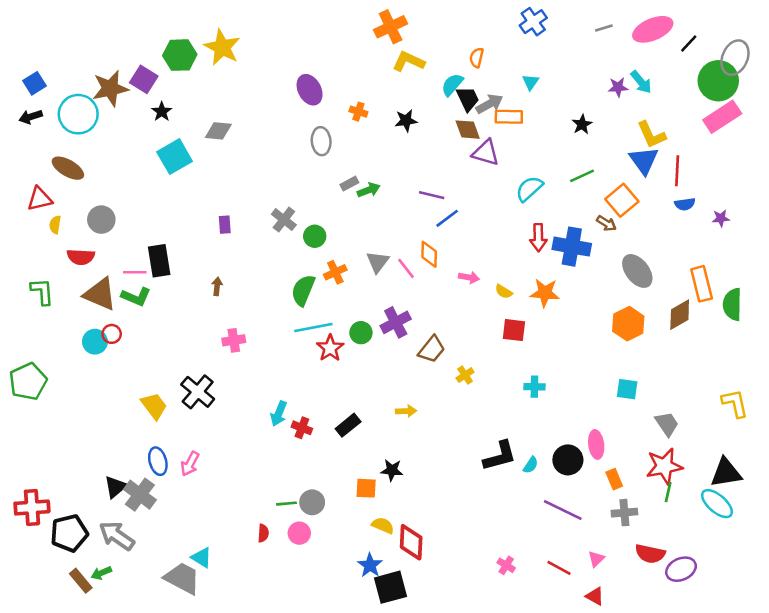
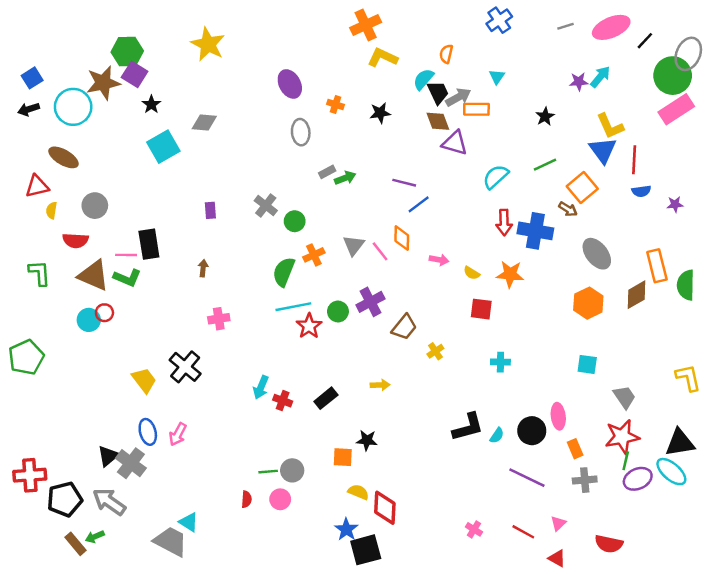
green hexagon: (180, 55) -> (127, 51), moved
cyan arrow: (641, 82) -> (600, 77), turned -100
red semicircle: (650, 554) -> (609, 544), moved
purple ellipse: (681, 569) -> (638, 479), moved

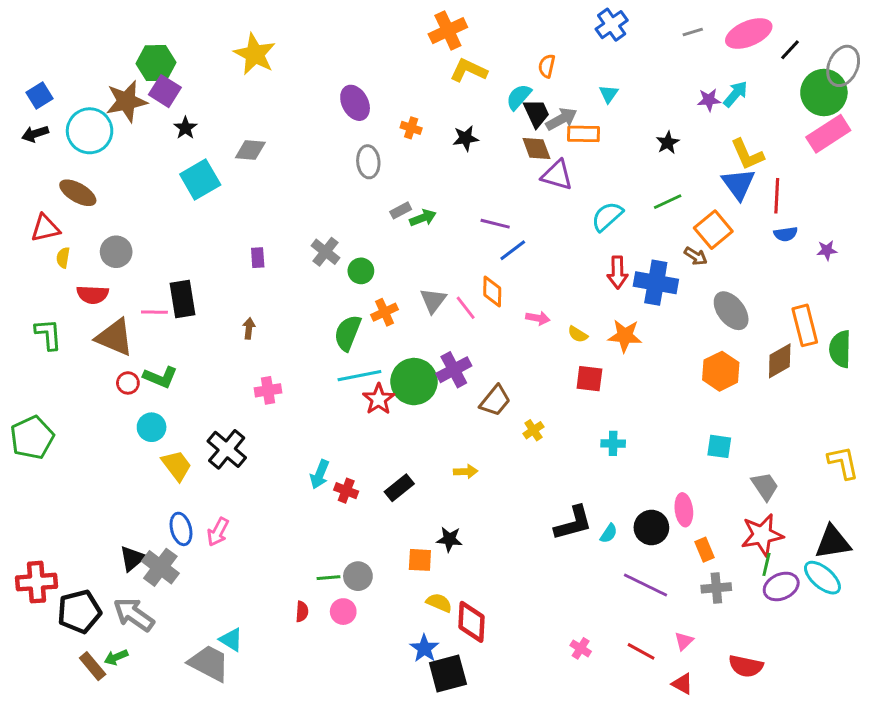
green L-shape: (127, 278) -> (160, 377), moved
green circle: (338, 311) -> (414, 382), size x1.8
cyan circle: (89, 320) -> (152, 427), moved

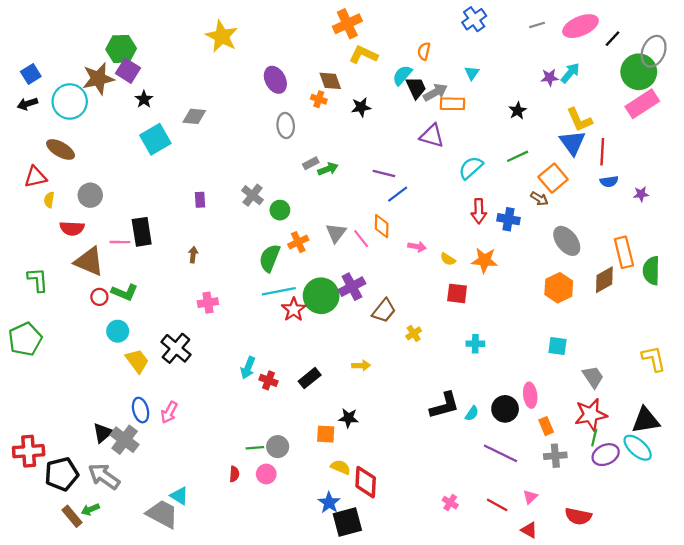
yellow star: (255, 54) -> (222, 36), moved
brown diamond: (536, 149) -> (330, 81), moved
blue cross: (656, 283) -> (508, 219), size x0.7
green L-shape: (48, 334) -> (38, 280), moved

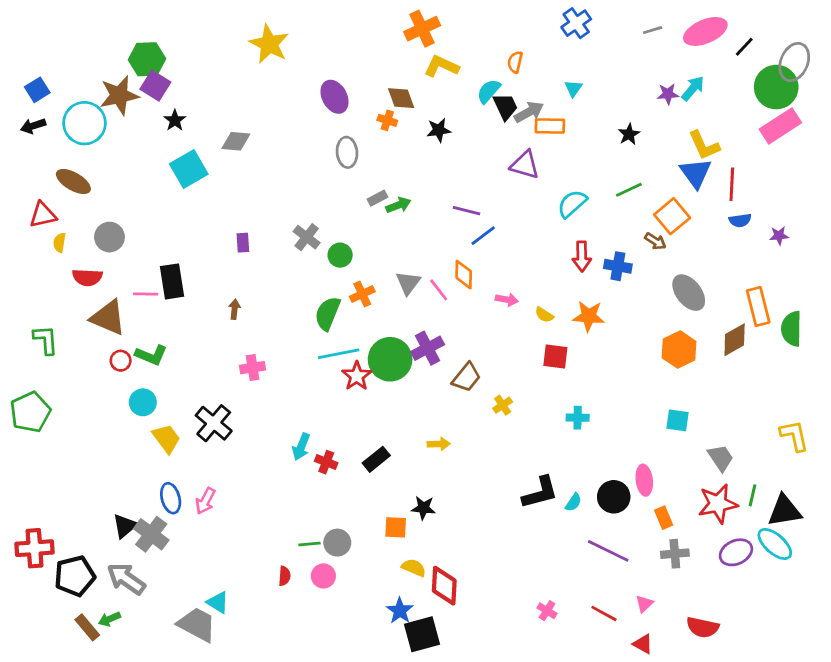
green line: (594, 437) -> (753, 495), moved

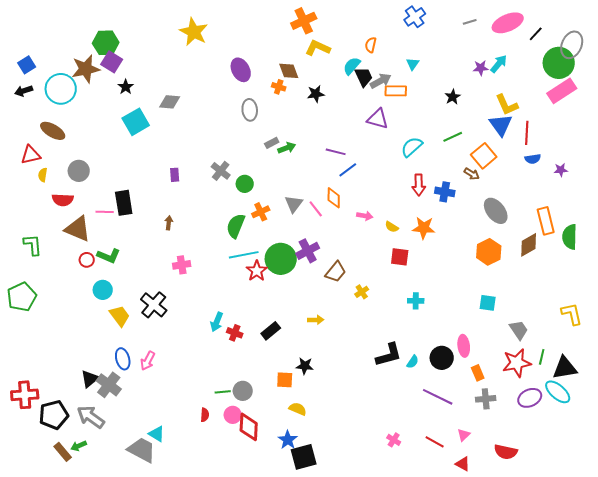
red diamond: (444, 586) -> (249, 427), moved

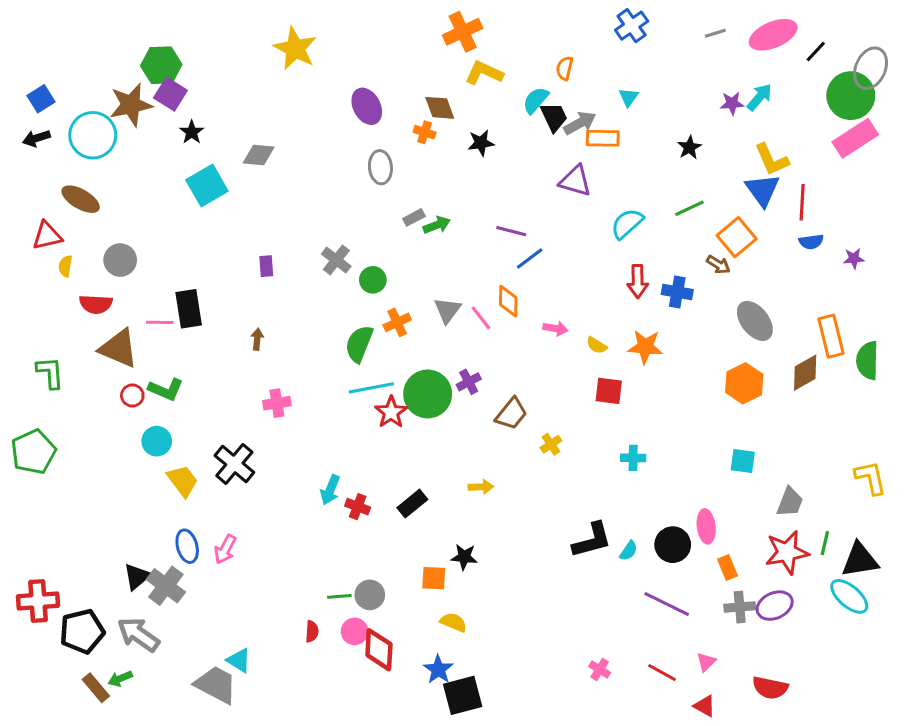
purple cross: (308, 251) -> (469, 382), size x0.7
gray trapezoid: (519, 330) -> (790, 502), turned 55
purple ellipse: (530, 398) -> (775, 606), moved

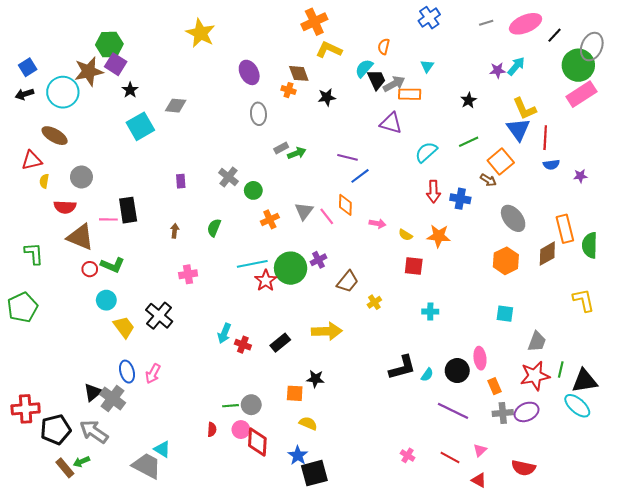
green semicircle: (359, 344) -> (214, 228), moved, size x0.7
yellow L-shape: (871, 478) -> (583, 300), moved
yellow arrow: (481, 487) -> (327, 331), size x1.8

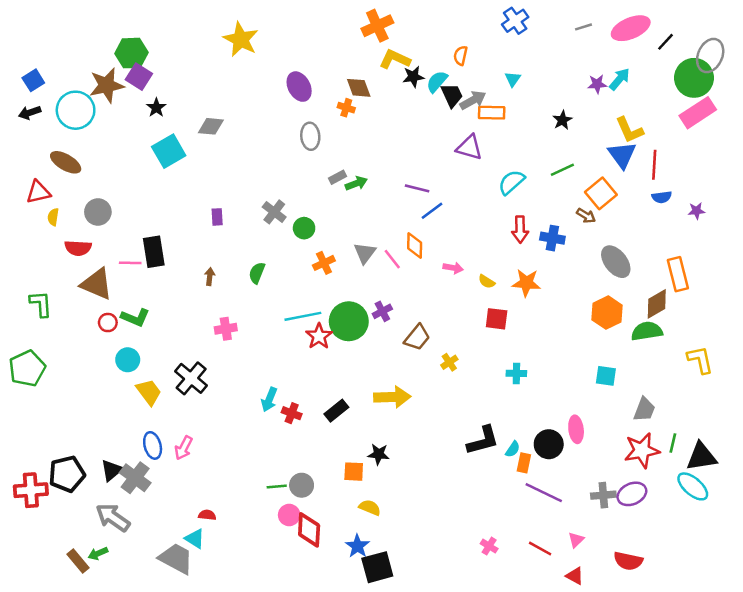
black star: (327, 97) -> (413, 77), moved
green semicircle: (590, 245) -> (647, 331), moved, turned 80
orange rectangle: (494, 386) -> (524, 463), moved, turned 35
black pentagon: (56, 430) -> (67, 474), moved
red semicircle: (212, 430) -> (207, 515), moved, turned -88

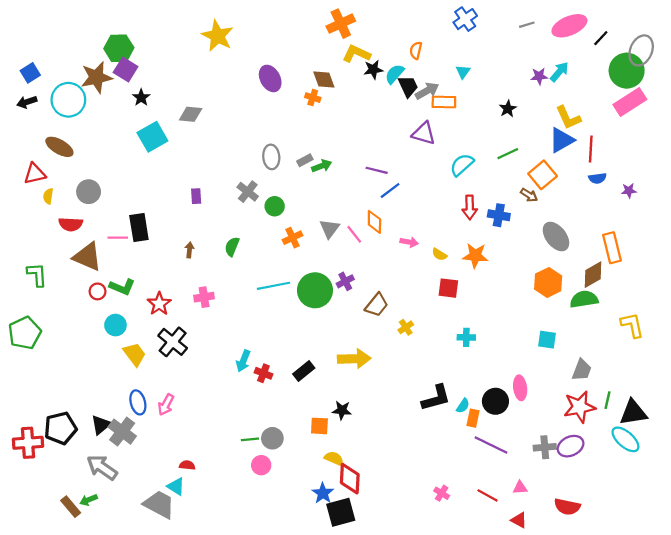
gray ellipse: (310, 136) -> (271, 157), moved
blue triangle: (622, 155) -> (562, 140), turned 36
red star: (319, 336) -> (159, 304), moved
red diamond: (309, 530) -> (350, 479), moved
pink triangle: (576, 540) -> (520, 488), turned 40

